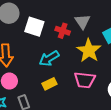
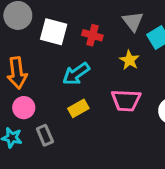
gray triangle: (82, 22) -> (133, 21), moved
yellow star: (89, 51) -> (129, 60), size x0.6

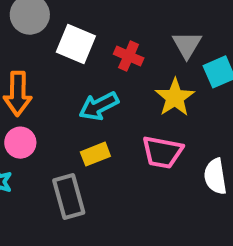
yellow star: (129, 60) -> (175, 97), size x1.4
gray rectangle: (45, 135) -> (69, 196), moved, size x1.5

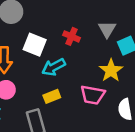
white square: (76, 44) -> (35, 45), moved
yellow star: (175, 97) -> (111, 70), moved

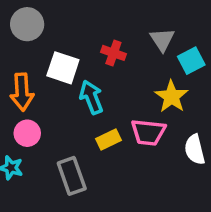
cyan arrow: (54, 67) -> (91, 97), turned 100
yellow rectangle: (52, 96) -> (109, 139), moved

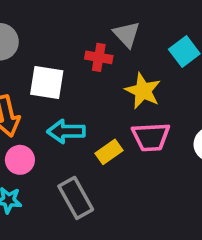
gray triangle: (162, 40) -> (127, 34), moved
cyan arrow: (91, 97) -> (66, 131), moved, turned -60
yellow star: (171, 97) -> (143, 91), moved

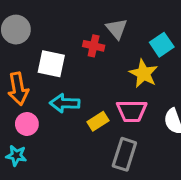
yellow star: (143, 91) -> (144, 74), moved
gray rectangle: (76, 198) -> (124, 154), moved, turned 44

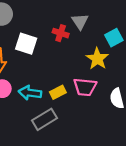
cyan arrow: (65, 103) -> (30, 93), moved
gray rectangle: (124, 154) -> (45, 119), moved, turned 35

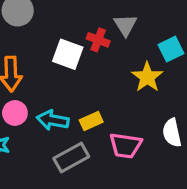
white square: (26, 44) -> (68, 54), moved
pink trapezoid: (85, 87) -> (126, 145), moved

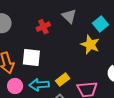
red cross: (98, 40) -> (43, 27), moved, turned -32
white square: (68, 54) -> (31, 58), moved

